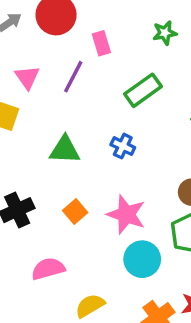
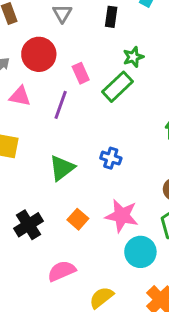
pink triangle: (27, 77) -> (20, 96), moved, turned -35
green rectangle: (143, 90) -> (117, 87), moved
green triangle: (65, 150) -> (62, 168), turned -32

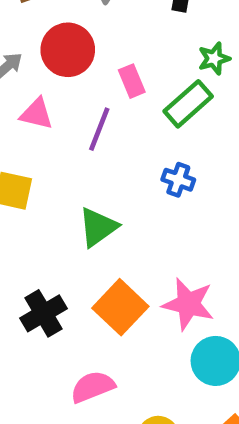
blue cross: (111, 158) -> (178, 180), moved
orange square: (78, 219) -> (120, 307), size x1.6

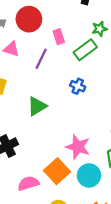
orange square: (120, 307) -> (57, 171), moved

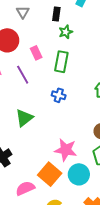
green star: (99, 29) -> (66, 32), moved
green rectangle: (85, 50) -> (61, 62), turned -35
purple line: (41, 59) -> (23, 75), turned -48

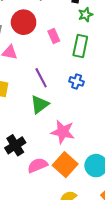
purple line: (23, 75) -> (41, 78), moved
pink star: (66, 150) -> (63, 132), moved
pink semicircle: (25, 188) -> (38, 165), moved

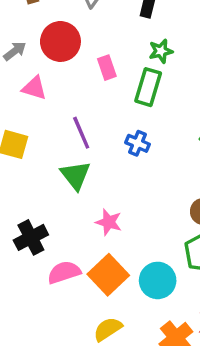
green star: (86, 15) -> (161, 51), moved
green triangle: (40, 104) -> (75, 175), turned -36
pink star: (63, 132) -> (109, 222), size x0.7

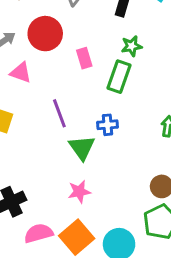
blue cross: (138, 143) -> (107, 125), turned -30
green triangle: (75, 175) -> (82, 148), moved
pink star: (109, 222) -> (79, 192), turned -30

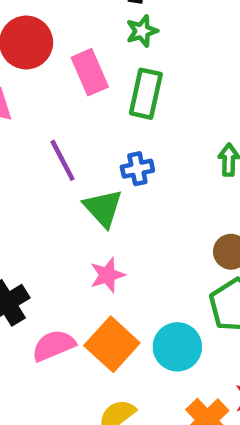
green star: (132, 46) -> (142, 31), moved
pink rectangle: (84, 58) -> (90, 72), size x1.4

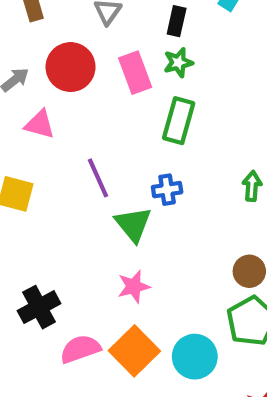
pink rectangle: (90, 72) -> (135, 73), moved

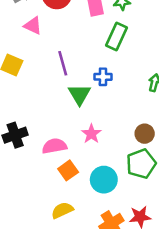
pink star: (134, 287) -> (91, 134), moved, turned -30
pink semicircle: (80, 349) -> (54, 146), moved
orange square: (134, 351) -> (68, 170), size x0.7

